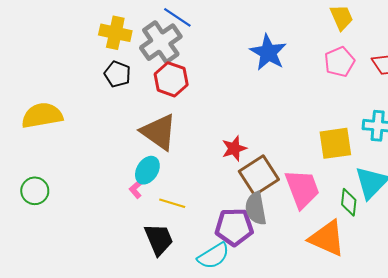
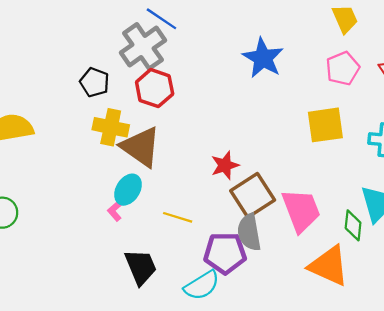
yellow cross: (115, 33) -> (111, 127), moved
yellow square: (335, 143) -> (325, 125), moved
yellow line: (172, 203) -> (178, 217), moved

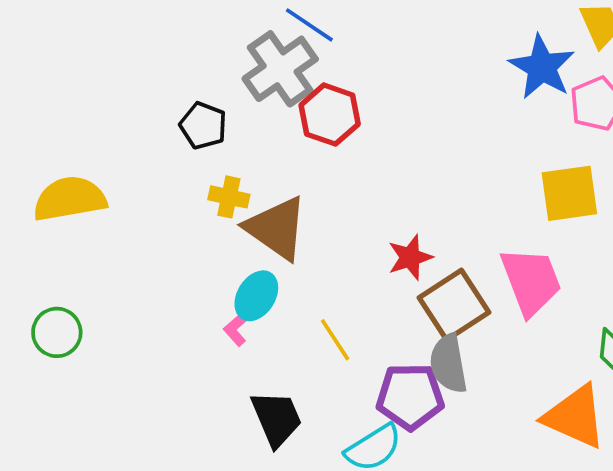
blue star: (263, 58) -> (542, 67), moved
red hexagon: (155, 88) -> (330, 115), moved
yellow cross: (111, 127) -> (229, 197), size x0.7
pink trapezoid: (301, 210) -> (531, 281), moved
yellow line: (178, 217) -> (335, 340), turned 40

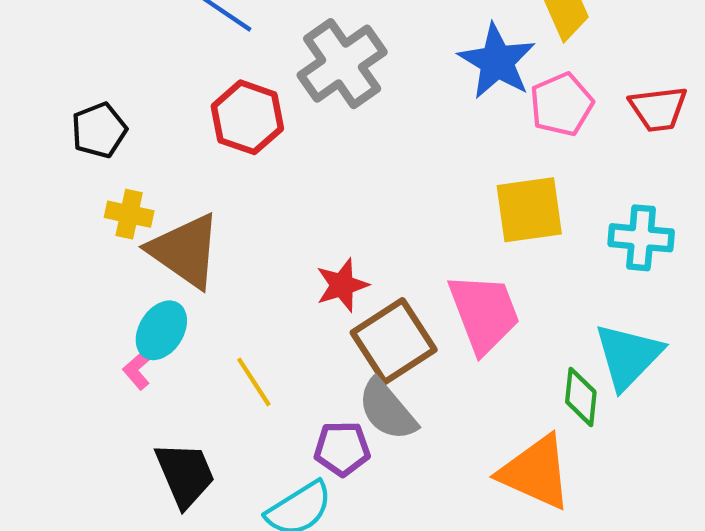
gray cross: (280, 69) -> (342, 64), moved
black pentagon: (203, 126) -> (99, 130), turned 30
gray semicircle: (449, 364) -> (387, 410), turned -30
purple pentagon: (410, 396) -> (342, 449), size x0.7

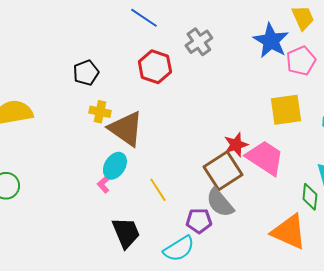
gray cross: (342, 64) -> (199, 42), size x0.7
red star: (342, 285) -> (236, 145), moved
pink trapezoid: (484, 313) -> (265, 158), turned -36

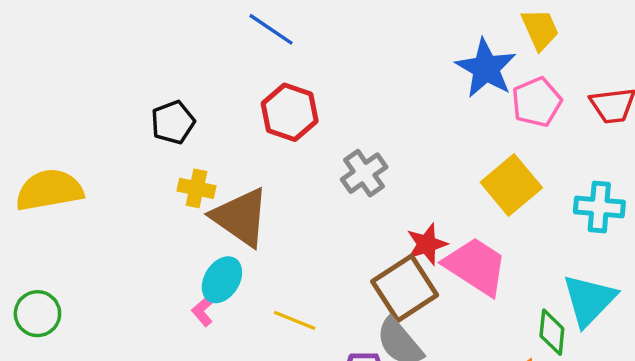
gray cross: (199, 42) -> (364, 173), moved
yellow square: (286, 110) -> (511, 185), turned -32
yellow line: (158, 190) -> (295, 320), turned -35

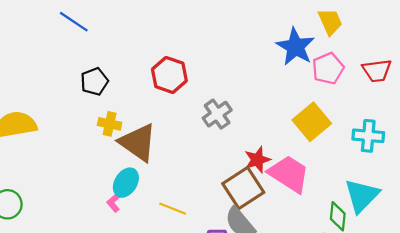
blue line: (271, 29) -> (74, 22), moved

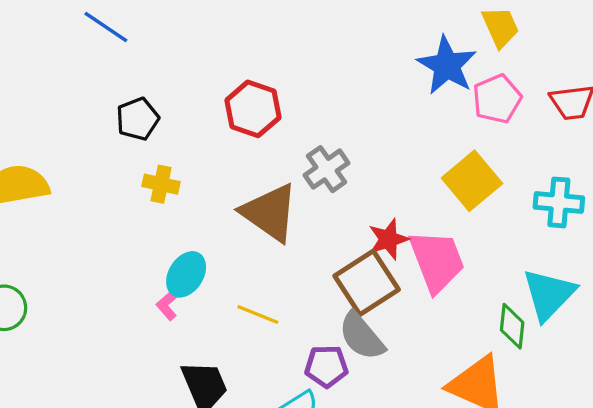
brown triangle: (138, 142) -> (270, 213), moved
pink trapezoid: (289, 174) -> (437, 261), turned 36

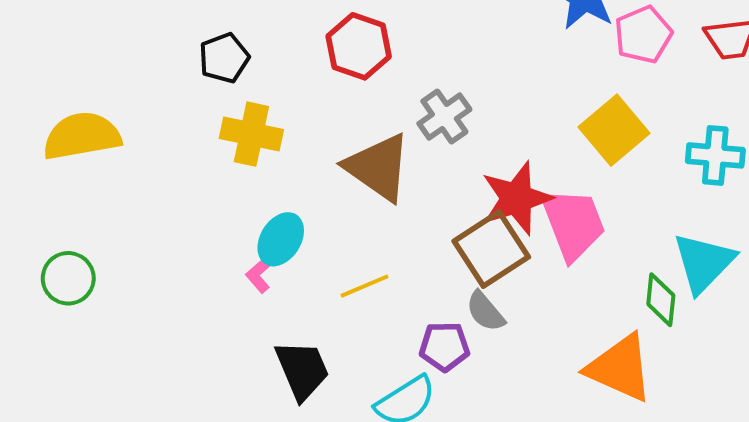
yellow cross: (161, 184) -> (251, 134), size x1.4
red star: (388, 239) -> (517, 198), size x1.5
yellow line: (258, 314) -> (365, 286), turned -45
gray semicircle: (362, 336) -> (485, 311), size x0.7

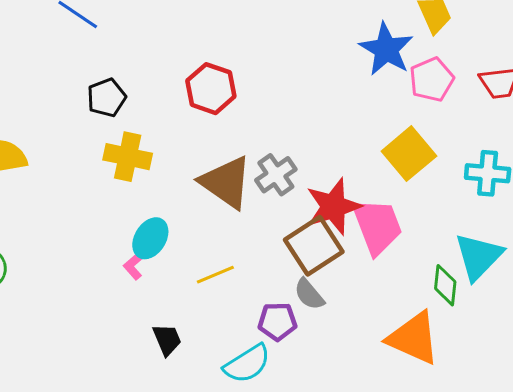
gray cross: (444, 116) -> (276, 175), moved
black trapezoid: (302, 370) -> (167, 340), size x0.7

